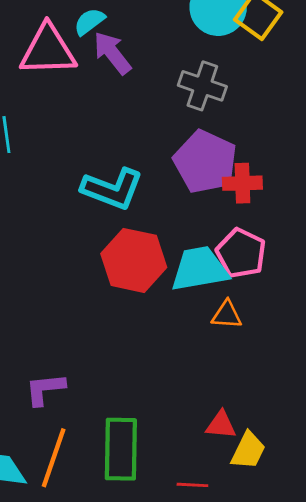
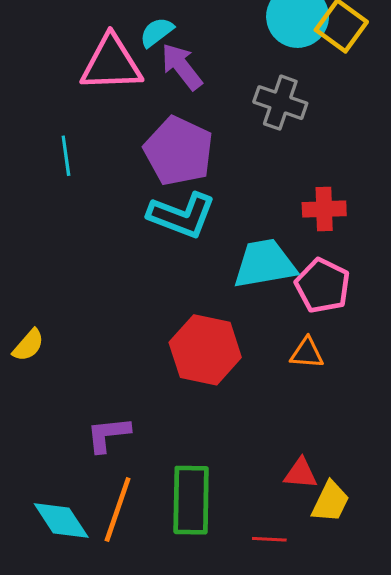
purple pentagon: (205, 162) -> (179, 151), moved
red hexagon: (134, 260) -> (205, 350), moved
cyan trapezoid: (200, 269) -> (265, 264), moved

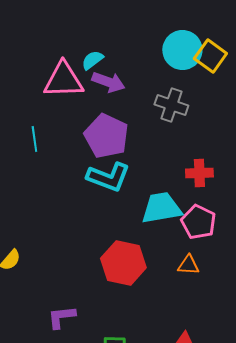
purple arrow: (182, 67) -> (108, 82), turned 148

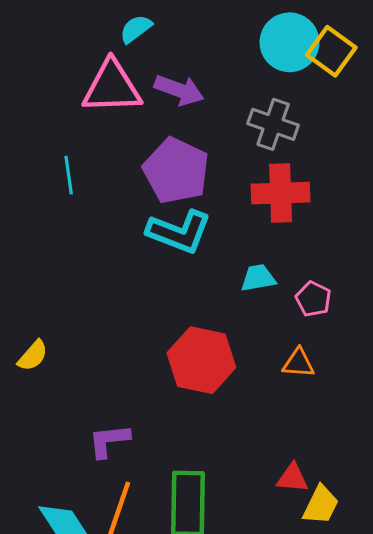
cyan semicircle: (92, 60) -> (136, 29), moved
red cross: (199, 173) -> (281, 193), moved, size x1.4
cyan trapezoid: (161, 208) -> (258, 278), size x0.6
pink pentagon: (198, 222) -> (313, 299), size x0.7

